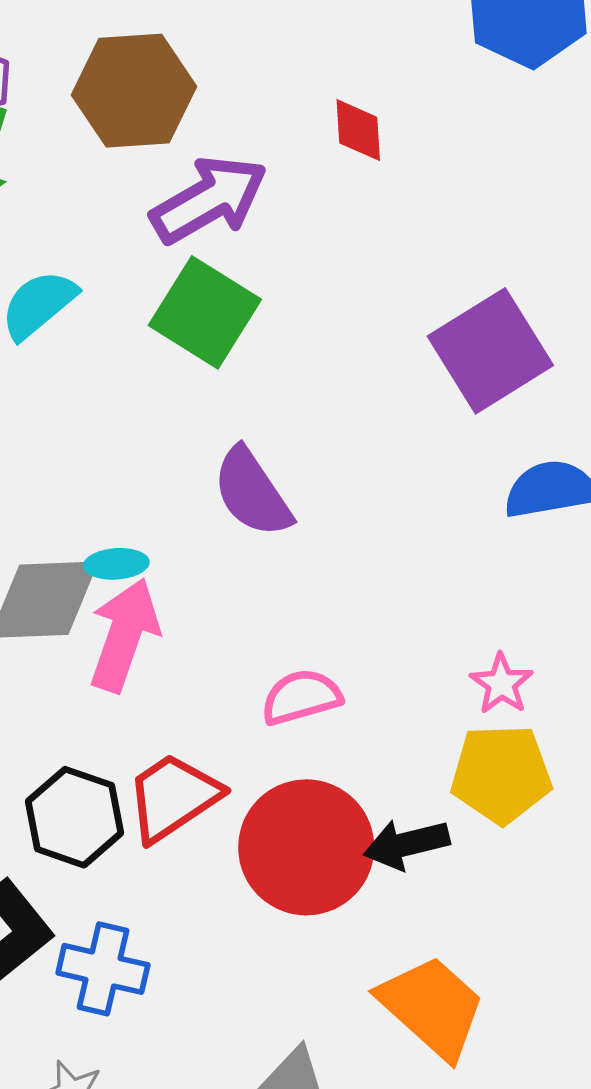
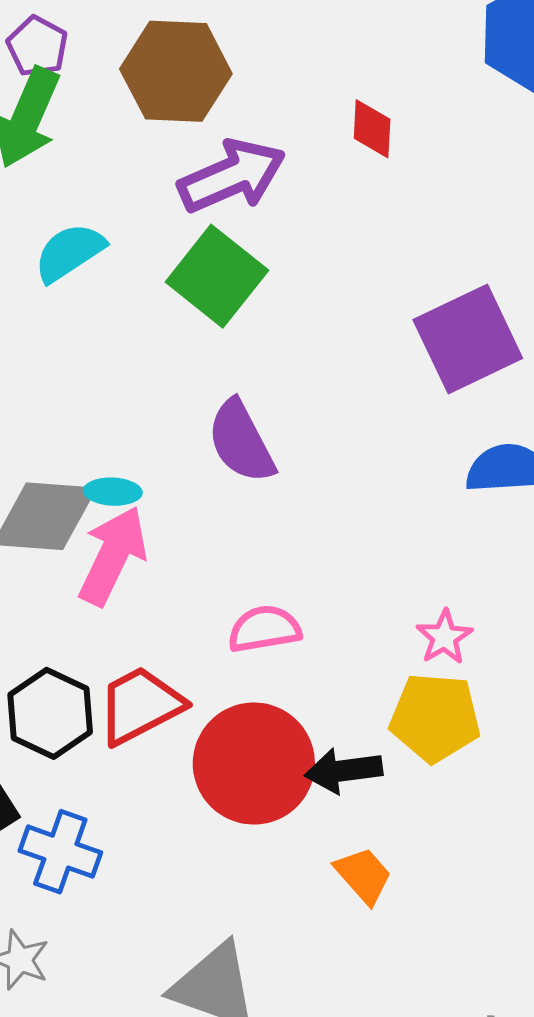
orange trapezoid: (432, 1007) -> (363, 875), moved, size x0.6

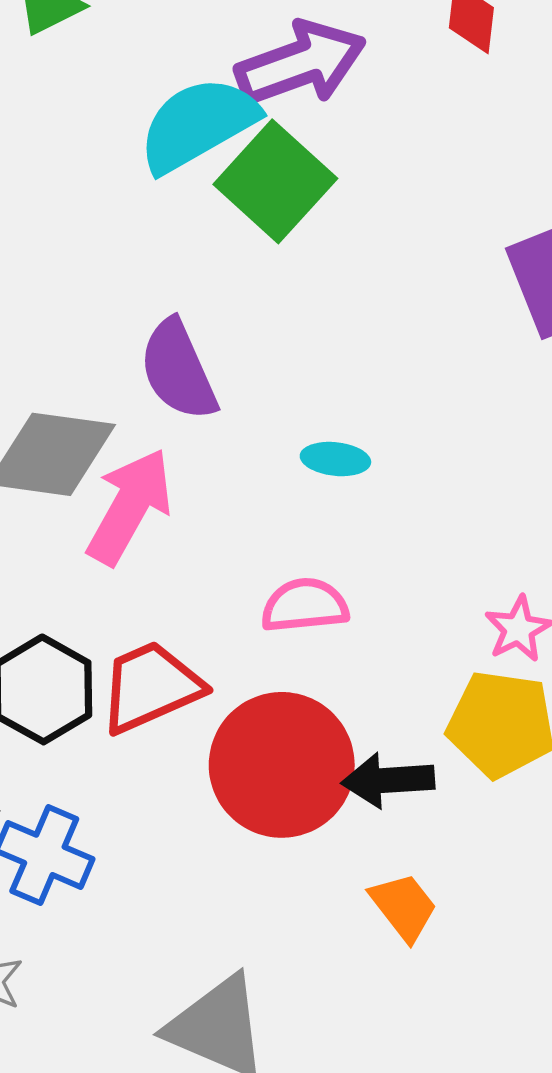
cyan semicircle: (69, 252) -> (198, 124), moved, size x1.4
purple semicircle: (241, 442) -> (178, 370), moved
cyan ellipse: (113, 492) -> (335, 459), moved

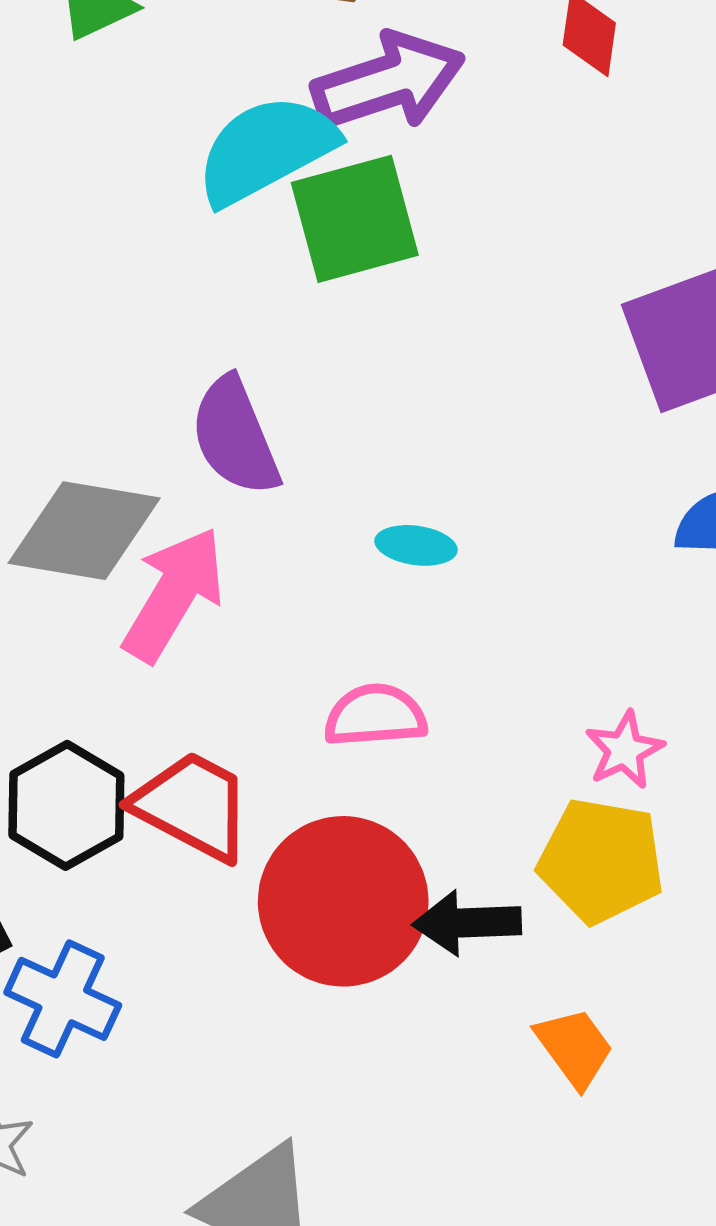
green square: (275, 181) -> (355, 219), turned 31
red trapezoid: (151, 687) -> (192, 806), turned 50
orange trapezoid: (404, 907) -> (574, 1048), moved

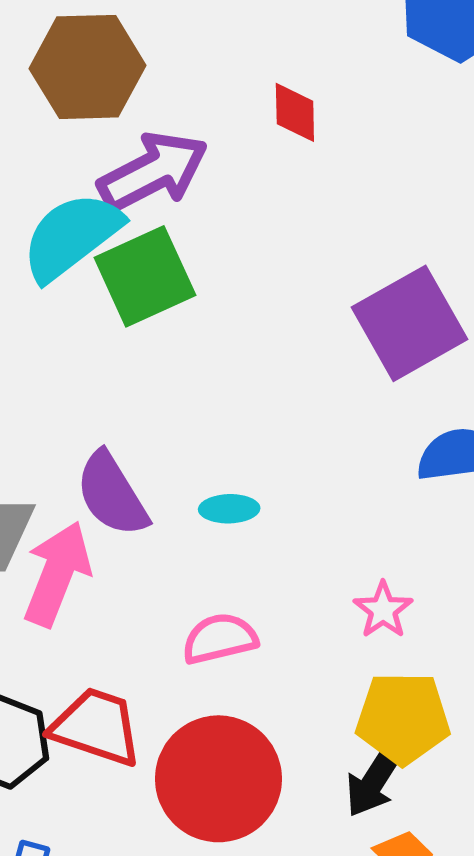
purple semicircle: (235, 436) -> (112, 494), moved
pink star: (624, 750) -> (383, 610), moved
black arrow: (467, 923) -> (374, 780), moved, turned -46

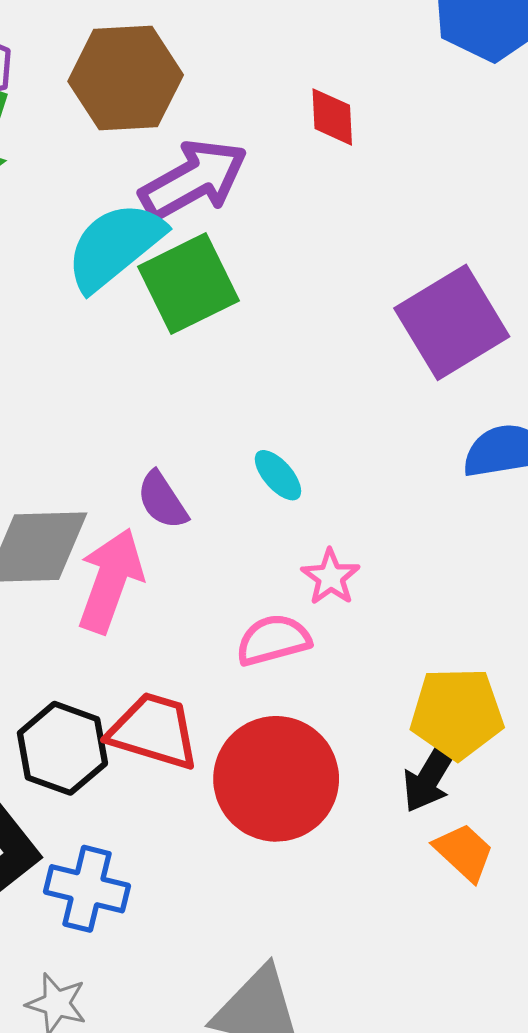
purple semicircle: (112, 494) -> (162, 500), size x0.7
cyan ellipse: (229, 509) -> (278, 475), moved, turned 52
pink star: (383, 610) -> (331, 577), moved

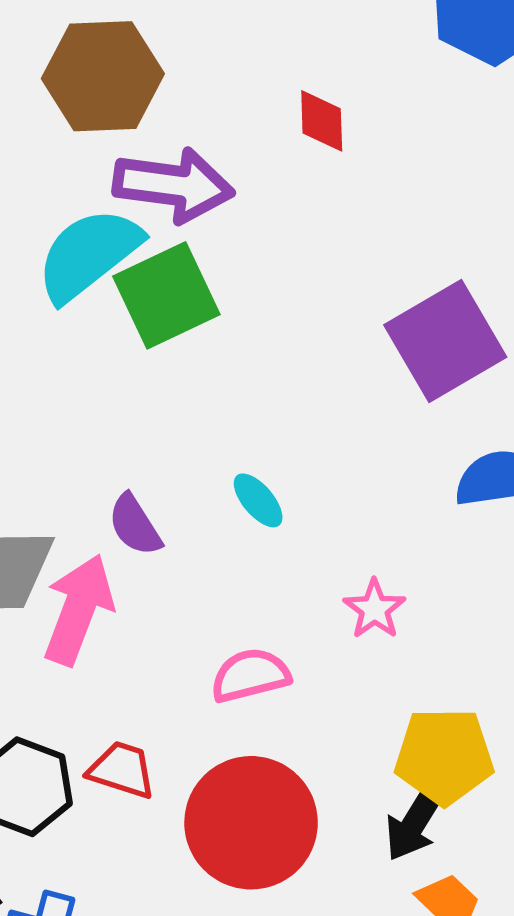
purple arrow: (194, 180) -> (173, 185), turned 36
pink star: (331, 577) -> (374, 609), moved
red trapezoid: (154, 731) -> (122, 770), size x0.7

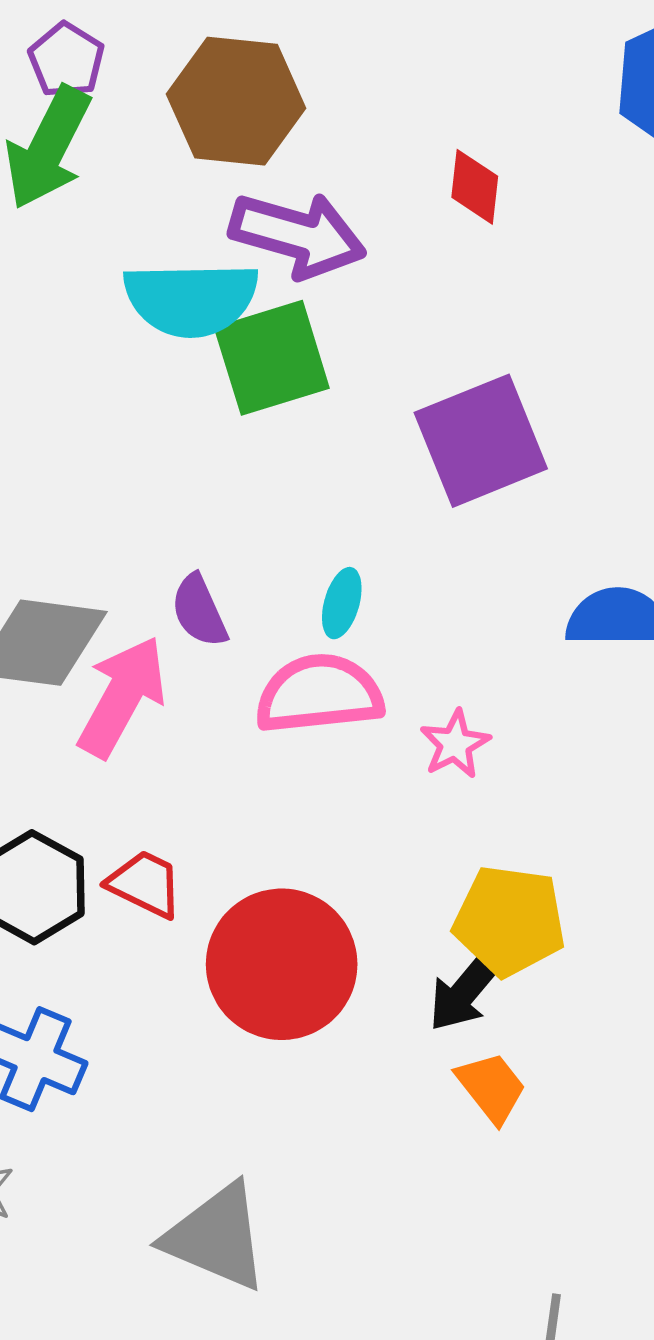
cyan semicircle: (89, 254) -> (191, 299), turned -151
purple square: (445, 341) -> (481, 441), moved
cyan ellipse: (258, 500) -> (342, 603), turned 48
pink semicircle: (250, 675) -> (319, 694), moved, size x1.4

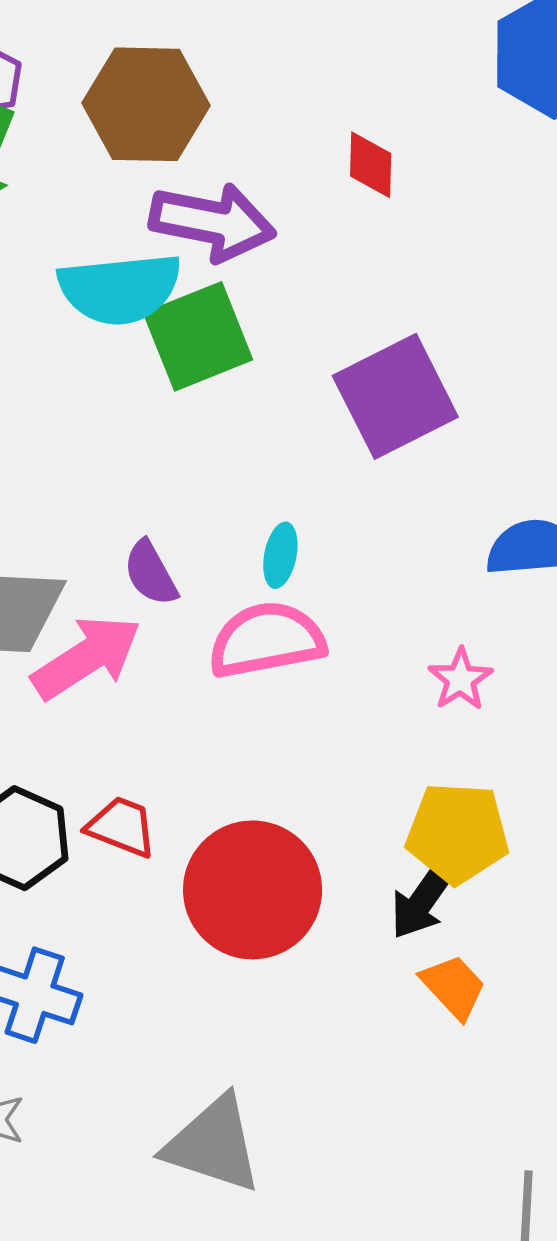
pink arrow: (122, 697) -> (87, 657), turned 33
pink star: (455, 744) -> (460, 679), moved

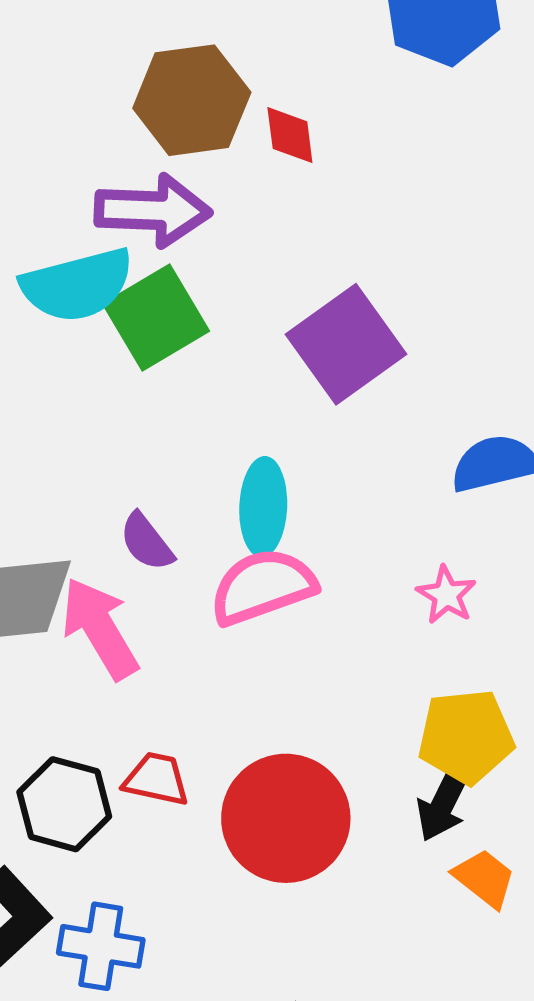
brown hexagon: (146, 104) -> (192, 100), moved
cyan ellipse: (280, 555) -> (263, 507), size x1.6
pink arrow: (87, 657) -> (100, 628), turned -79

